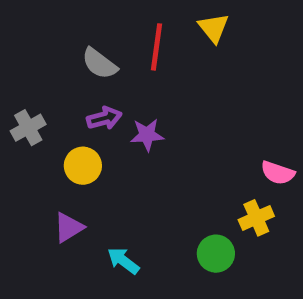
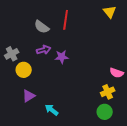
yellow triangle: (214, 28) -> (110, 12), moved
yellow circle: (83, 166) -> (24, 70), moved
green circle: (216, 254) -> (105, 112), moved

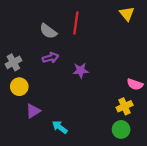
purple star: (62, 57) -> (81, 70), moved
yellow circle: (24, 70) -> (19, 87), moved

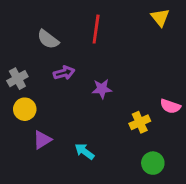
gray semicircle: (48, 31) -> (48, 39), moved
yellow cross: (125, 106) -> (140, 122), moved
cyan arrow: (60, 127) -> (84, 151), moved

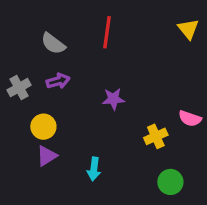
yellow triangle: (160, 17) -> (188, 29), moved
purple arrow: (64, 73) -> (58, 81), moved
yellow circle: (25, 109) -> (43, 127), moved
cyan arrow: (84, 151) -> (94, 169), turned -120

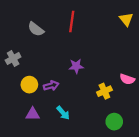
purple arrow: (58, 81) -> (51, 86), moved
purple triangle: (47, 156) -> (33, 114), moved, turned 32
cyan arrow: (94, 169) -> (63, 113), turned -48

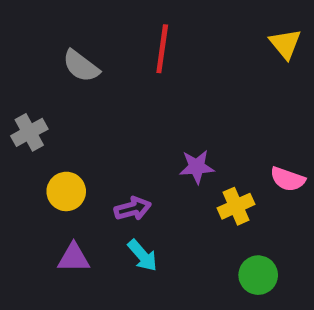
purple star: (76, 66) -> (197, 167), moved
purple arrow: (51, 86) -> (133, 209), moved

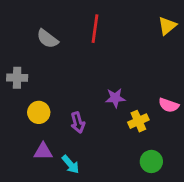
yellow triangle: (285, 44) -> (167, 26), turned 30
gray cross: (29, 132) -> (17, 78), turned 30
purple arrow: (133, 209) -> (78, 122), turned 90
cyan arrow: (143, 255) -> (71, 164), moved

